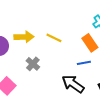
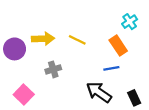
gray cross: (33, 64) -> (53, 69), turned 32

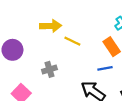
yellow arrow: (43, 39) -> (51, 26), moved

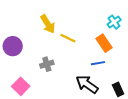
yellow arrow: (51, 26) -> (48, 24), turned 60

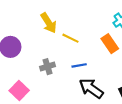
blue line: (98, 63) -> (79, 65), moved

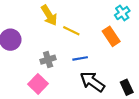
pink square: (19, 91) -> (38, 84), moved

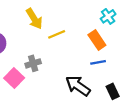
yellow line: (71, 31) -> (57, 34), turned -49
blue line: (80, 58) -> (98, 62), moved
pink square: (38, 84) -> (14, 78), moved

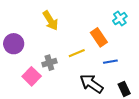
yellow line: (57, 34) -> (77, 53), moved
orange rectangle: (97, 40) -> (99, 37), moved

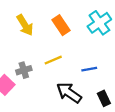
cyan cross: (120, 18) -> (99, 23), size x1.5
orange rectangle: (99, 37) -> (61, 25), moved

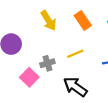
black arrow: (69, 93) -> (75, 87), moved

